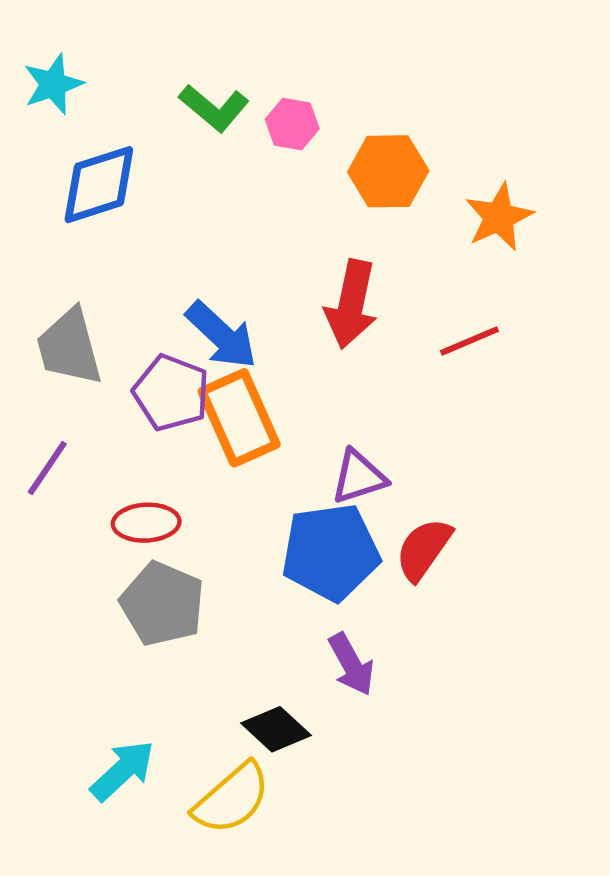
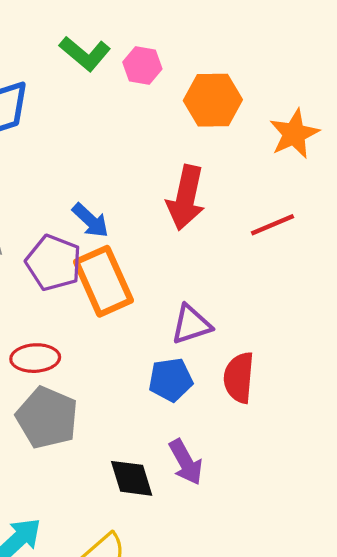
blue arrow: (221, 335) -> (90, 220), size x0.7
red semicircle: (424, 549) -> (239, 378), turned -30
blue pentagon: (331, 552) -> (171, 380), size x0.6
black diamond: (276, 729) -> (132, 478), moved, turned 30

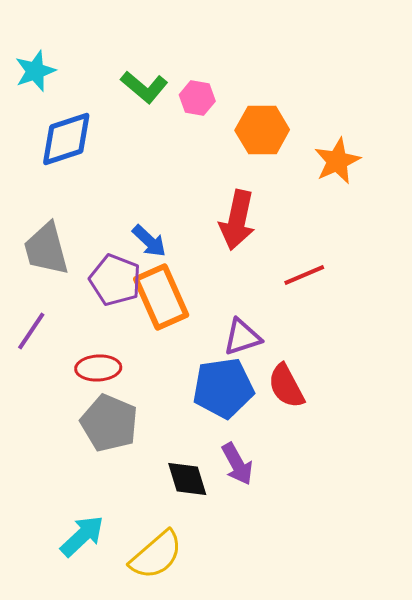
red line: (272, 225) -> (304, 275), moved
red semicircle: (239, 378) -> (286, 386), turned -33
blue pentagon: (171, 380) -> (223, 388), size x1.5

